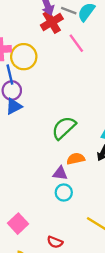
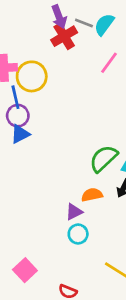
pink line: (76, 43) -> (109, 63), moved, turned 72
green semicircle: (64, 128) -> (103, 159), moved
purple triangle: (60, 173) -> (74, 212), turned -35

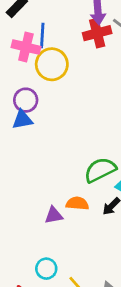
blue line: (15, 97) -> (42, 35), moved
cyan circle: (78, 234) -> (46, 269), moved

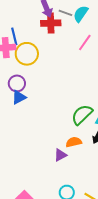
red cross: (97, 33) -> (51, 23), turned 30

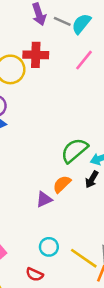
red cross: (51, 23) -> (36, 55), moved
orange semicircle: (74, 142) -> (62, 184), turned -35

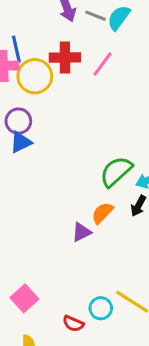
pink line: (84, 60) -> (103, 64), moved
cyan circle: (49, 247) -> (101, 308), moved

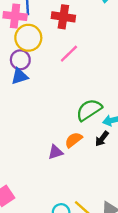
pink line: (103, 64) -> (69, 54), moved
yellow circle: (35, 76) -> (28, 38), moved

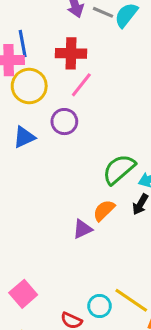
pink line: (69, 54) -> (81, 85), moved
purple circle: (20, 60) -> (64, 122), moved

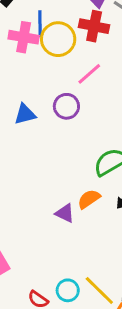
red cross: (71, 53) -> (94, 26), moved
yellow circle: (29, 86) -> (58, 39), moved
purple triangle: (82, 229) -> (65, 213), turned 40

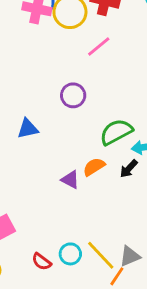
purple circle: (66, 106) -> (73, 95), moved
blue triangle: (25, 114) -> (28, 129), moved

